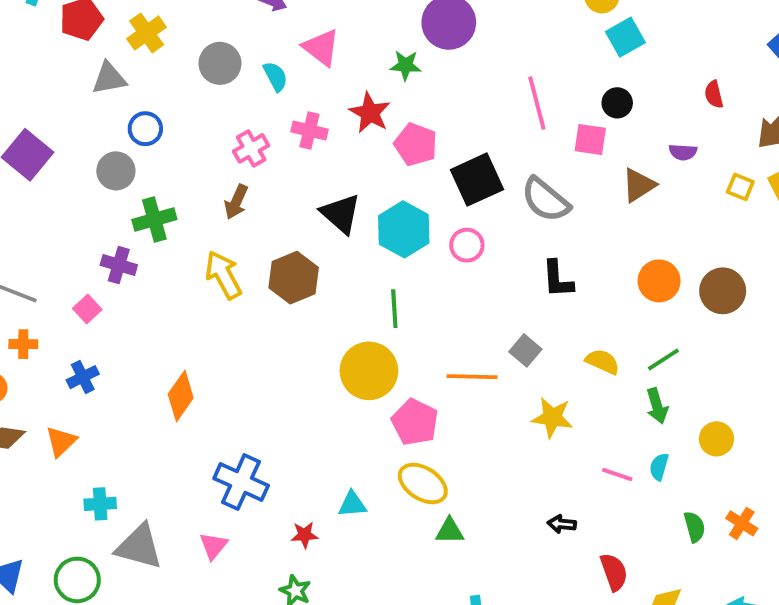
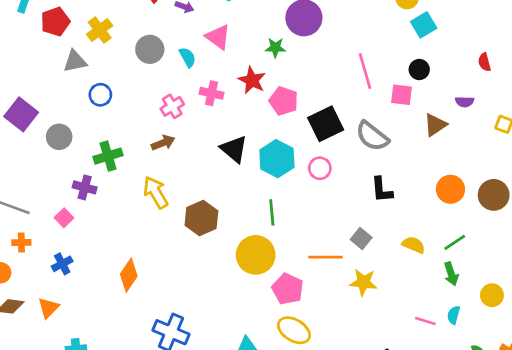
gray circle: (116, 171) -> (59, 137), moved
brown arrow: (236, 202) -> (163, 143), turned -135
brown hexagon: (294, 278) -> (201, 218), moved
yellow star: (552, 417) -> (363, 282), moved

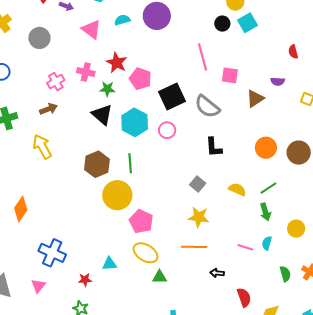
green star: (275, 48) -> (107, 89), moved
cyan semicircle: (188, 57) -> (122, 20), moved, turned -77
black circle: (419, 69) -> (222, 24), moved
brown hexagon: (201, 218) -> (97, 164), moved
orange line: (326, 257) -> (194, 247), moved

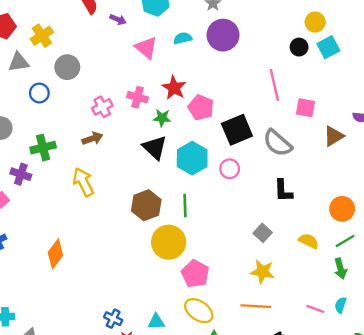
gray circle: (39, 38) -> (67, 67), moved
orange circle: (266, 148) -> (342, 209), moved
blue cross: (52, 253) -> (113, 319), moved, size x0.6

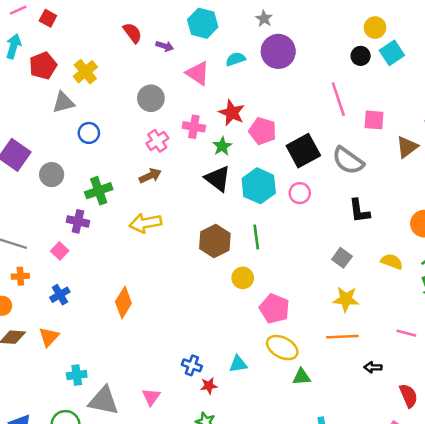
gray circle: (67, 67) -> (151, 98), moved
green star: (162, 118) -> (222, 146), turned -30
yellow arrow: (83, 182) -> (145, 223), turned -68
yellow circle: (169, 242) -> (243, 278), size x0.6

